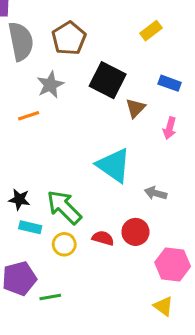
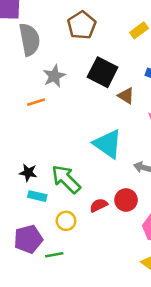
brown pentagon: (69, 38) -> (82, 25), moved
brown triangle: (135, 108) -> (126, 96), turned -42
red semicircle: (103, 238) -> (99, 205), turned -42
yellow circle: (64, 244) -> (66, 221), moved

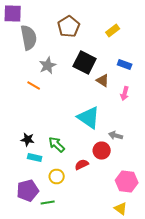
orange line: (36, 102) -> (34, 86), turned 48
green arrow: (66, 179) -> (57, 144), size x0.7
red circle: (126, 200) -> (102, 150), moved

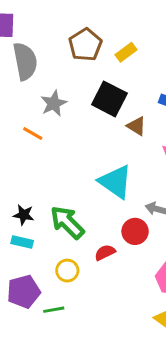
yellow rectangle: (113, 30) -> (126, 52), moved
green arrow: (57, 144) -> (67, 222), size x1.4
cyan rectangle: (35, 158) -> (22, 242), moved

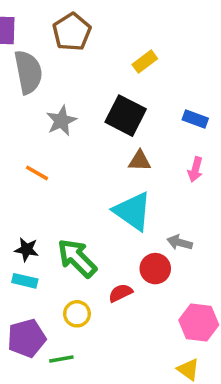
brown pentagon: (85, 45) -> (72, 32), moved
brown triangle: (137, 126) -> (140, 161), moved, turned -30
orange line: (33, 134) -> (37, 173), moved

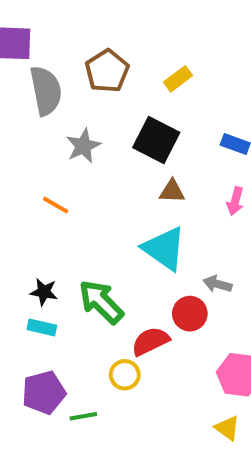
brown pentagon: (72, 32) -> (107, 71), moved
red semicircle: (120, 293) -> (150, 341), size x1.4
yellow circle: (77, 314) -> (125, 375), moved

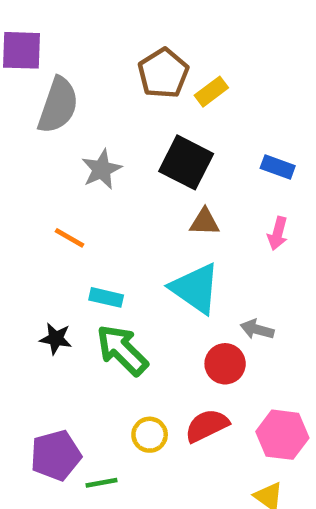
brown pentagon: (107, 71) -> (163, 73), moved
gray semicircle: (46, 91) -> (58, 105), turned 30
cyan rectangle: (42, 327) -> (106, 297), moved
red semicircle: (150, 341) -> (207, 426), moved

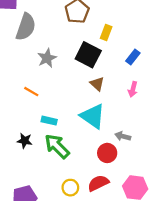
yellow rectangle: (211, 92) -> (106, 32), moved, turned -32
blue rectangle: (278, 167) -> (133, 57), turned -72
brown triangle: (204, 222) -> (97, 84), turned 40

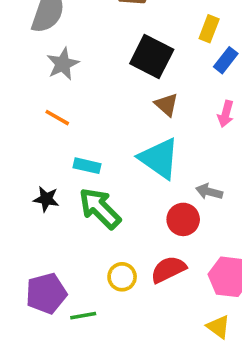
yellow rectangle: (106, 32) -> (209, 29), moved
gray star: (47, 58) -> (63, 64), moved

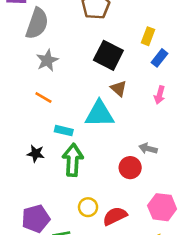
cyan triangle: (159, 158) -> (100, 114), moved, turned -36
green arrow: (100, 208) -> (73, 160), turned 48
red semicircle: (168, 269) -> (115, 216), moved

